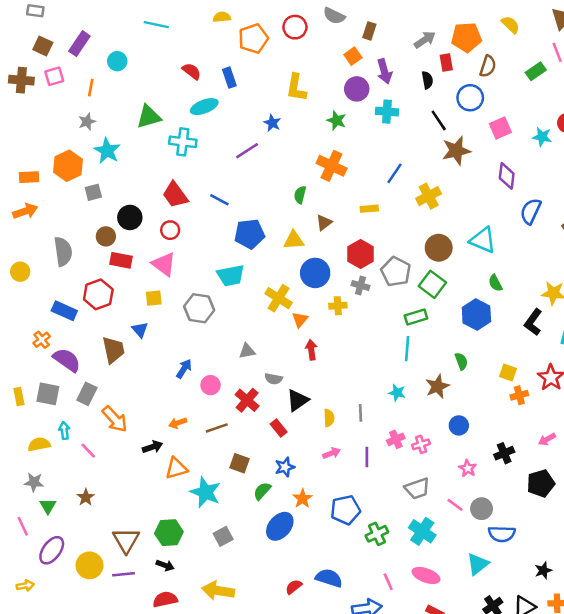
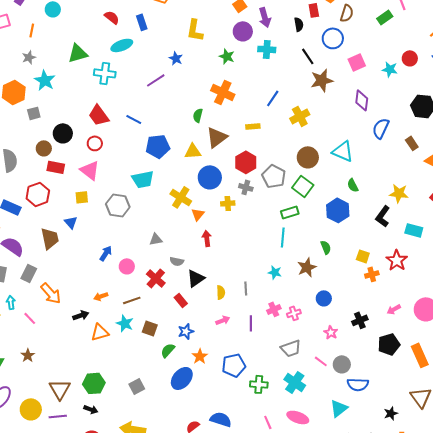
brown triangle: (324, 223) -> (217, 137), size x1.6
cyan star: (205, 492) -> (125, 323), moved, size x0.7
green cross: (377, 534) -> (259, 384), turned 30

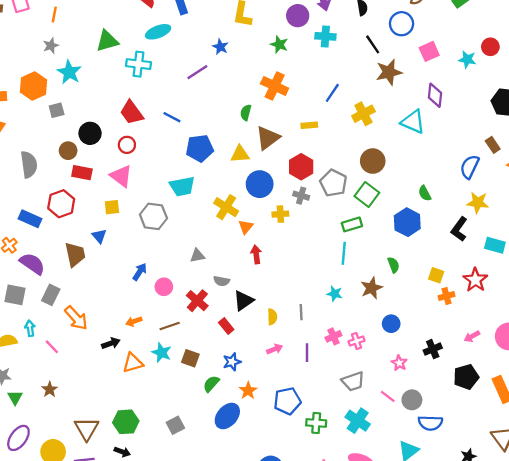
blue semicircle: (381, 128) -> (470, 167), moved
cyan triangle: (343, 151) -> (413, 122), moved

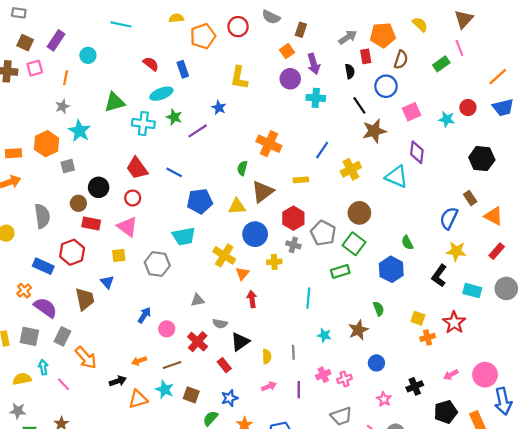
green star: (279, 44) -> (174, 117), moved
cyan line: (344, 253) -> (308, 298), moved

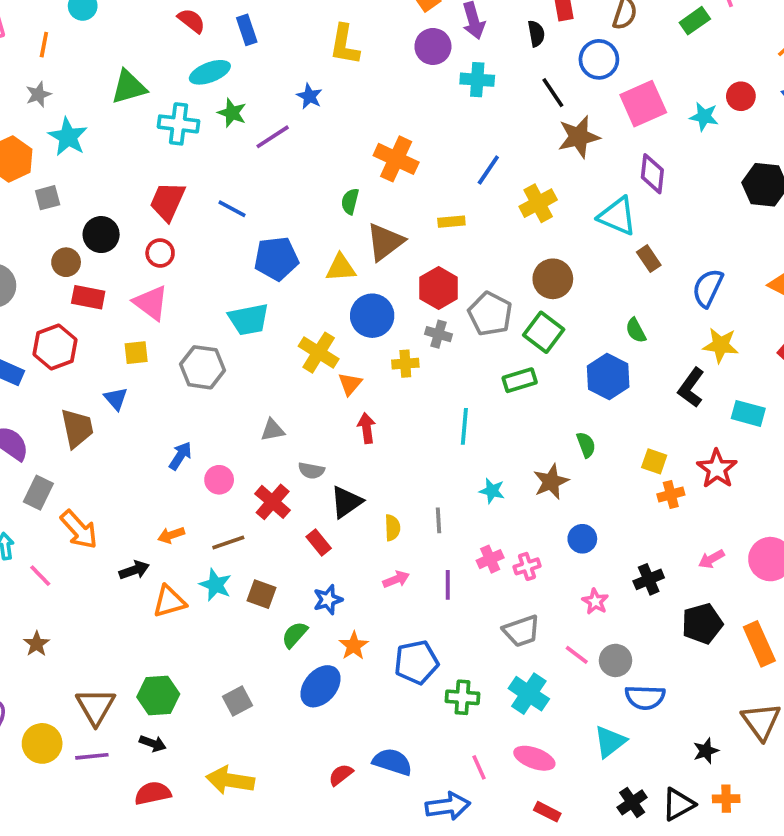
pink square: (412, 112) -> (643, 104), size x1.4
red trapezoid: (137, 168) -> (167, 201), turned 60
brown rectangle: (470, 198) -> (649, 259), moved

